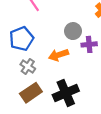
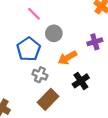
gray circle: (73, 31) -> (54, 33), moved
black cross: (66, 93) -> (81, 81), moved, size x0.7

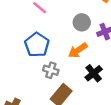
gray circle: (54, 33) -> (82, 22), moved

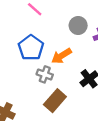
orange arrow: (78, 50) -> (62, 56), moved

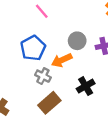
gray circle: (78, 25) -> (77, 41), moved

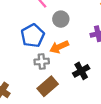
gray circle: (77, 41) -> (61, 19), moved
gray cross: (43, 76) -> (42, 61), turned -32

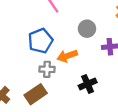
gray circle: (61, 19) -> (87, 29), moved
brown rectangle: (48, 86) -> (36, 94), moved

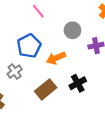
gray cross: (47, 69) -> (15, 72), moved, turned -32
brown rectangle: (36, 94) -> (46, 89), moved

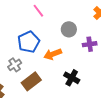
black cross: (78, 83) -> (72, 78), turned -35
brown rectangle: (46, 89) -> (31, 81), moved

